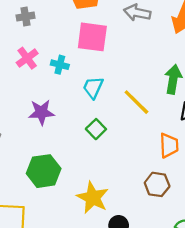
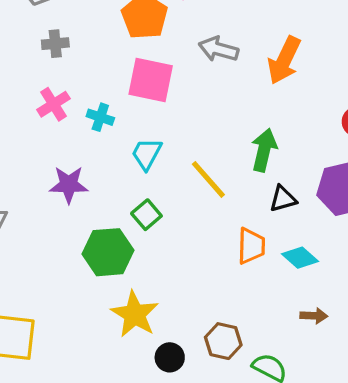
green hexagon: (44, 171) -> (108, 252), moved
brown hexagon: (157, 184) -> (223, 341), moved

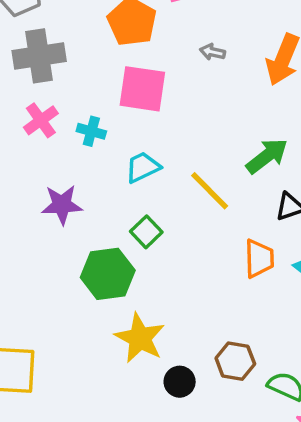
gray cross: (55, 44) -> (39, 56), size x1.8
gray arrow: (218, 49) -> (212, 52), size x0.6
green arrow: (264, 150) -> (267, 156), turned 42
cyan trapezoid: (147, 154) -> (143, 167), turned 39

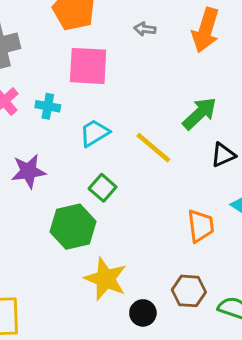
orange trapezoid: (259, 259) -> (201, 226), moved

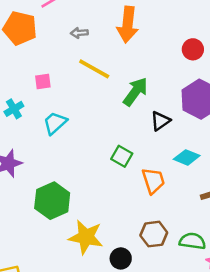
pink square: (88, 66) -> (43, 81), moved, size x0.5
cyan cross: (48, 106) -> (14, 109), turned -30
yellow line: (153, 148) -> (94, 69), moved
green square: (103, 188) -> (122, 156), moved

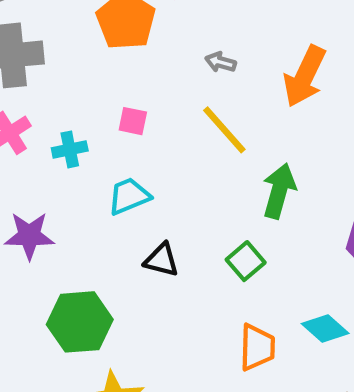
green arrow: (135, 92) -> (279, 191), turned -40
black triangle: (160, 121) -> (161, 260), moved, turned 30
green square: (122, 156) -> (246, 261), moved

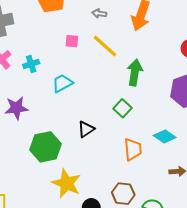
pink square: (133, 121) -> (72, 41), moved
black triangle: (161, 260) -> (86, 129), moved, turned -42

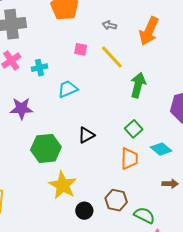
green square: (122, 108) -> (134, 129), moved

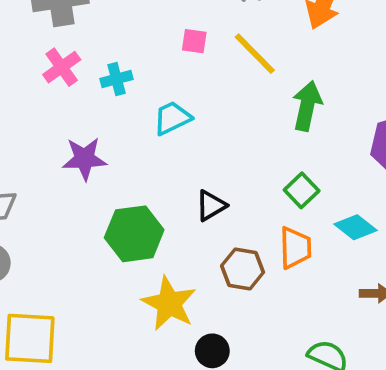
brown hexagon: (116, 200) -> (243, 269), moved

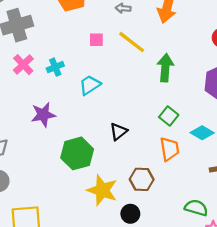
brown hexagon: (243, 269) -> (142, 179), moved

